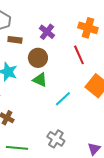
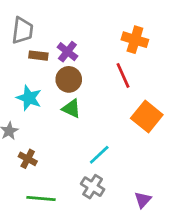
purple cross: (47, 32) -> (67, 52), moved
cyan line: (63, 99) -> (99, 155), moved

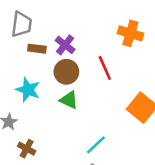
red line: (123, 75) -> (105, 68), moved

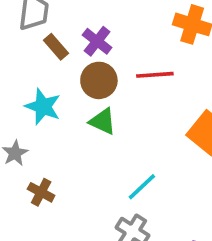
brown rectangle: (37, 49) -> (56, 47), turned 42
red line: (105, 68) -> (155, 75), turned -70

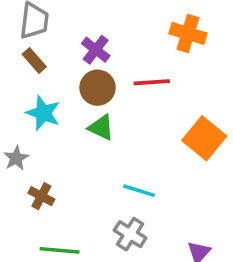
brown rectangle: (56, 47) -> (34, 61), moved
cyan line: (142, 187) -> (139, 191), turned 60

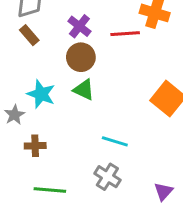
red line: (152, 82) -> (125, 34), moved
cyan star: (43, 113) -> (41, 94), moved
brown cross: (41, 196) -> (35, 146), turned -30

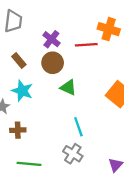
brown rectangle: (29, 35) -> (19, 60), moved
green triangle: (84, 90) -> (68, 87), moved
cyan line: (115, 141) -> (78, 127), turned 54

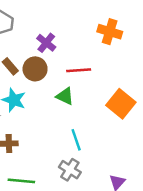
red line: (86, 45) -> (79, 70), moved
brown circle: (53, 63) -> (35, 69), moved

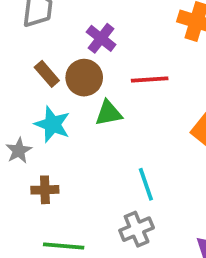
green triangle: (65, 96) -> (108, 113), moved, turned -36
gray cross: (70, 170) -> (137, 229), turned 35

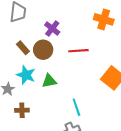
green triangle: (108, 113) -> (49, 81), moved

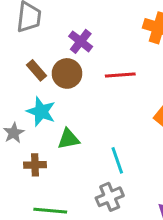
green triangle: (49, 81) -> (69, 139), moved

